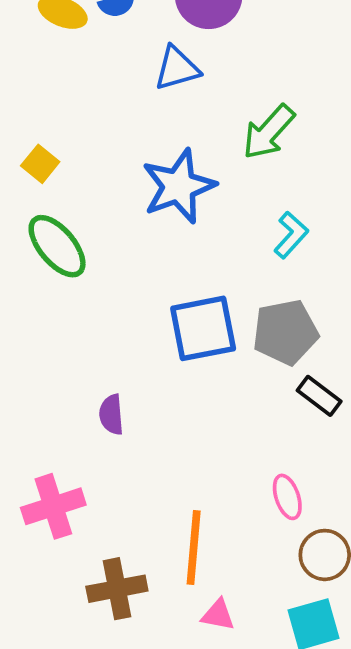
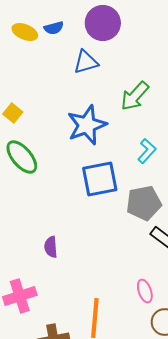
blue square: (203, 328) -> (100, 179), moved

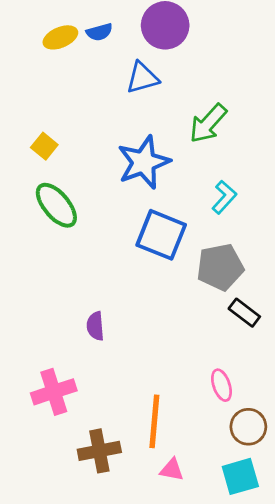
yellow ellipse: (25, 32) -> (60, 37), turned -45
blue square: (100, 179) -> (161, 235), turned 33

